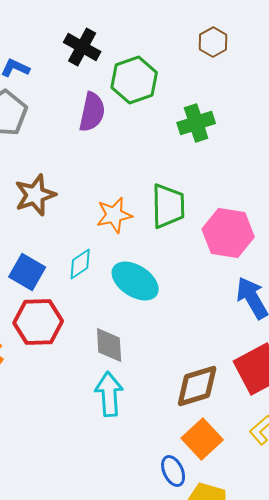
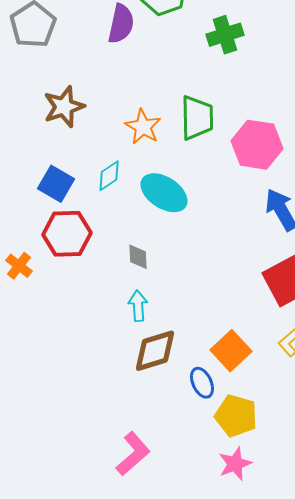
orange star: (114, 215) -> (143, 127), turned -30
gray diamond: (109, 345) -> (138, 257), size x0.7
brown diamond: (197, 386) -> (155, 351), moved
cyan arrow: (109, 394) -> (138, 306), size x0.7

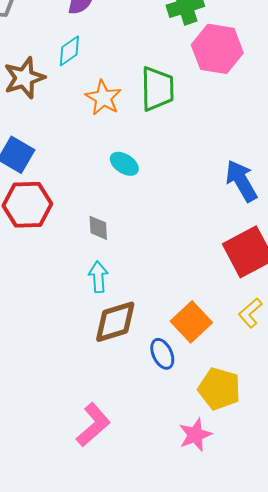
pink hexagon: (257, 145) -> (217, 49), moved
cyan diamond: (109, 176) -> (69, 51), moved
cyan ellipse: (164, 193) -> (124, 164), size x0.6
yellow pentagon: (236, 416) -> (219, 389), moved

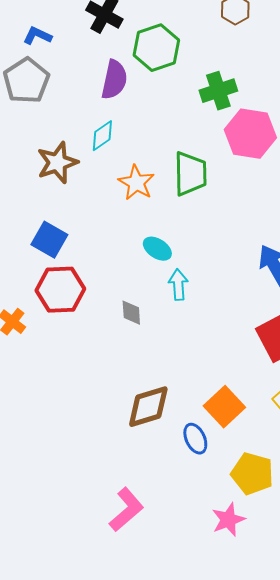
cyan arrow: (98, 277) -> (178, 285), moved

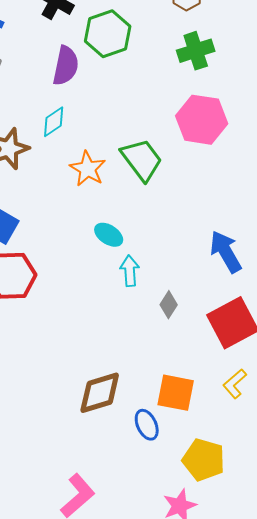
green cross: (218, 91) -> (196, 51), moved
green trapezoid: (190, 174) -> (142, 160), turned -36
gray diamond: (131, 313) -> (169, 305), moved, turned 36
orange square: (224, 407) -> (176, 393), turned -36

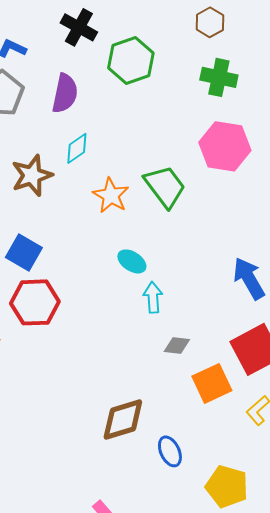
green cross: (196, 51) -> (219, 77), turned 30
purple semicircle: (66, 66) -> (65, 93), moved
gray diamond: (169, 305) -> (177, 345), moved, turned 64
orange square: (176, 393) -> (212, 383), moved, turned -36

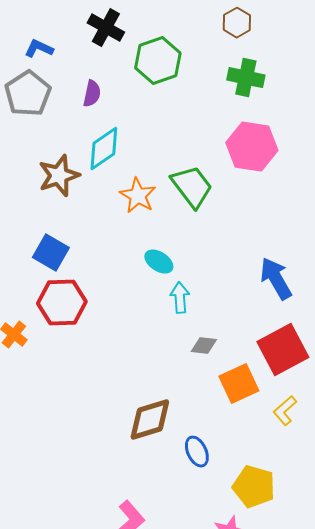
purple semicircle: (65, 93) -> (92, 94), size x0.7
cyan diamond: (77, 148) -> (104, 149), size x1.4

